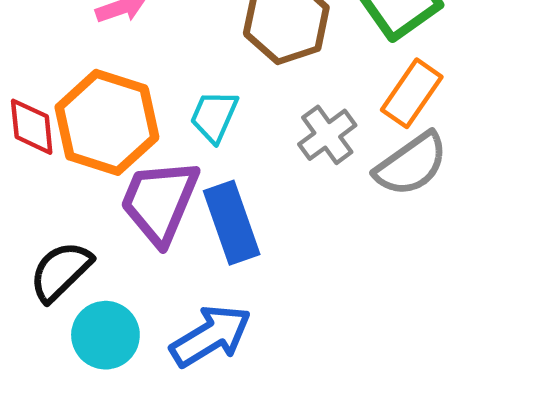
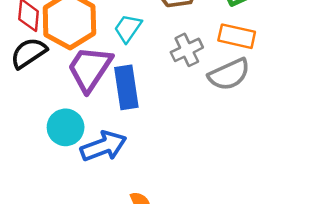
orange rectangle: (412, 93) -> (237, 36), turned 57
black semicircle: (61, 271) -> (29, 53), moved
cyan circle: (105, 335) -> (66, 127), moved

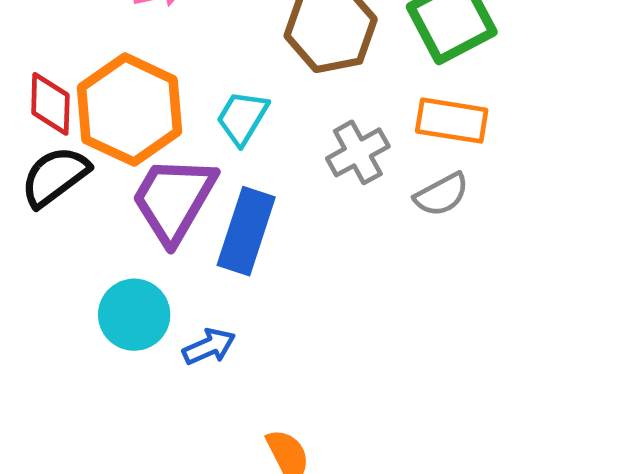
gray semicircle: (229, 74) -> (442, 195), size x0.7
blue rectangle: (126, 87) -> (246, 231), turned 30
blue arrow: (103, 146) -> (209, 347), size x0.6

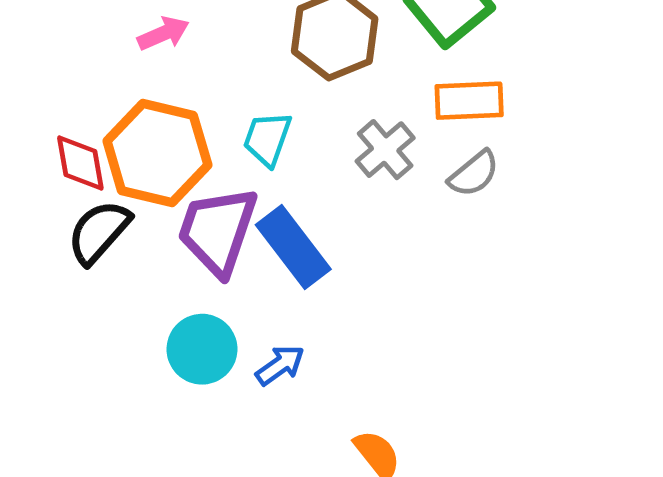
blue rectangle: (246, 231) -> (293, 247), turned -44

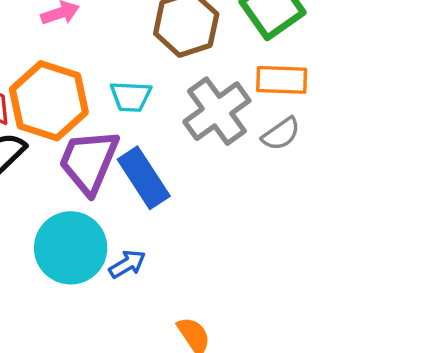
cyan trapezoid: (267, 139) -> (131, 96), turned -111
gray cross: (385, 150) -> (217, 111), size x1.5
cyan circle: (202, 349) -> (71, 248), size x1.4

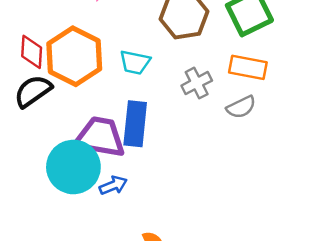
gray cross: (217, 111) -> (197, 83), size x0.6
purple trapezoid: (89, 161) -> (100, 137), moved, turned 68
blue rectangle: (144, 178) -> (135, 124), turned 30

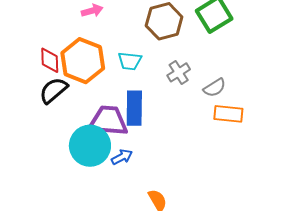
orange rectangle: (248, 67) -> (228, 114), moved

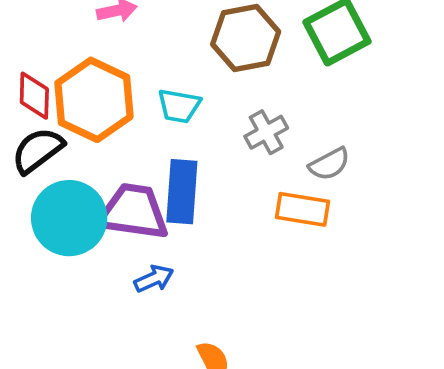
orange rectangle: (228, 114) -> (302, 209), moved
cyan circle: (90, 146) -> (69, 218), moved

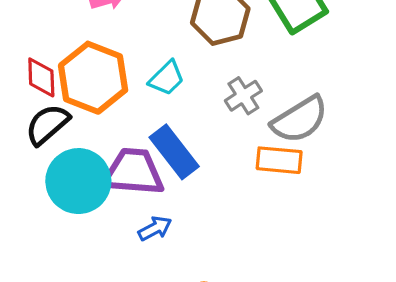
cyan trapezoid: (179, 106) -> (167, 78), turned -51
gray semicircle: (329, 164) -> (300, 120), size x1.6
blue rectangle: (182, 192) -> (174, 152), turned -38

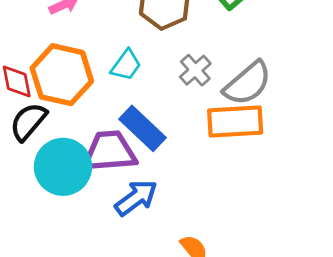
orange rectangle: (279, 160) -> (235, 122), size x1.4
blue arrow: (155, 228) -> (136, 198), size x1.5

